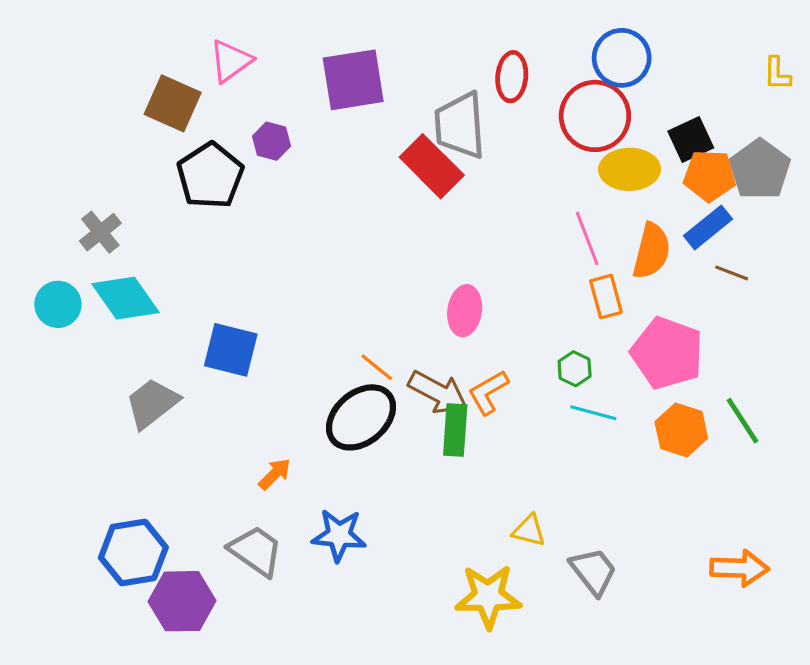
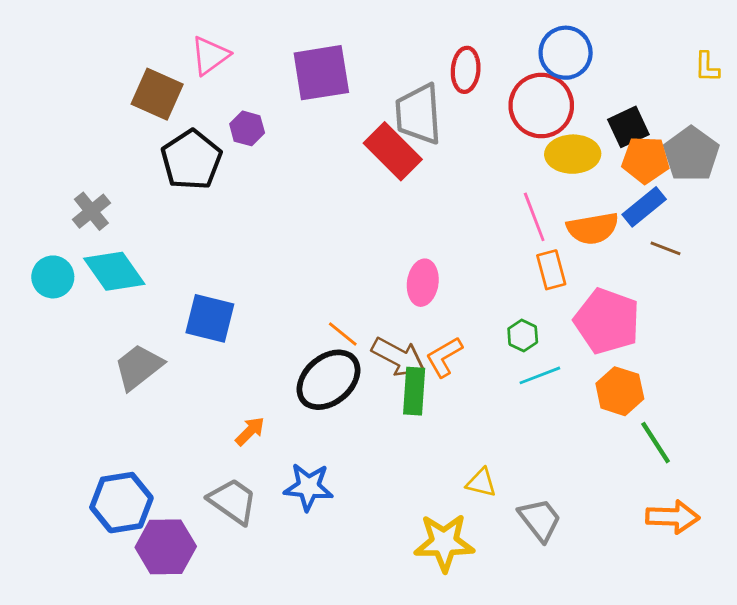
orange semicircle: (651, 251) -> (593, 228), turned 66
cyan line: (593, 413) -> (540, 375), turned -36
green line: (743, 421) -> (656, 443), moved

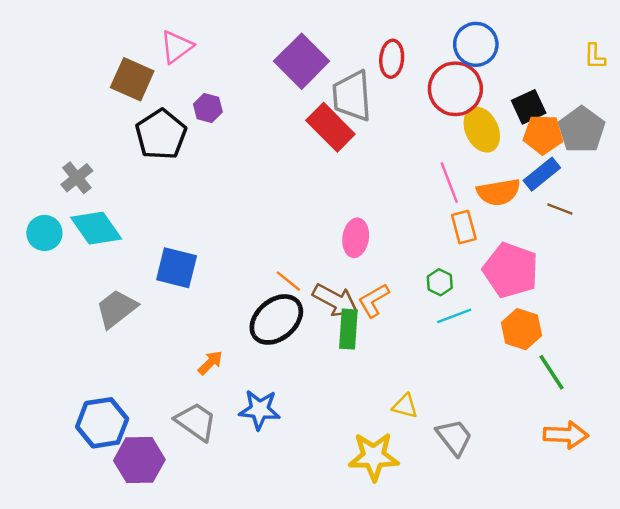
purple square: (321, 73) -> (302, 61), moved, turned -36
yellow ellipse: (573, 154) -> (482, 130), turned 66

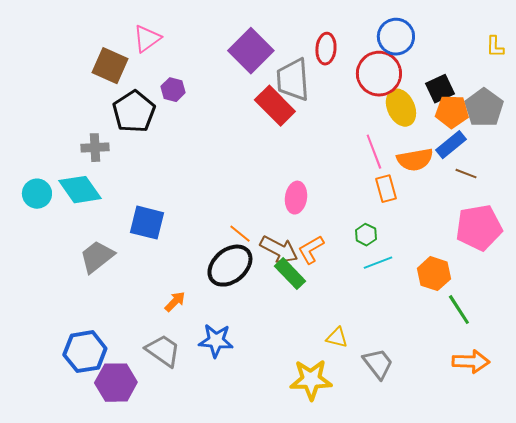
gray cross: (77, 178) -> (95, 148), moved, turned 36
pink pentagon: (511, 270) -> (479, 228), moved, turned -30
green rectangle: (348, 329) -> (290, 274), turned -48

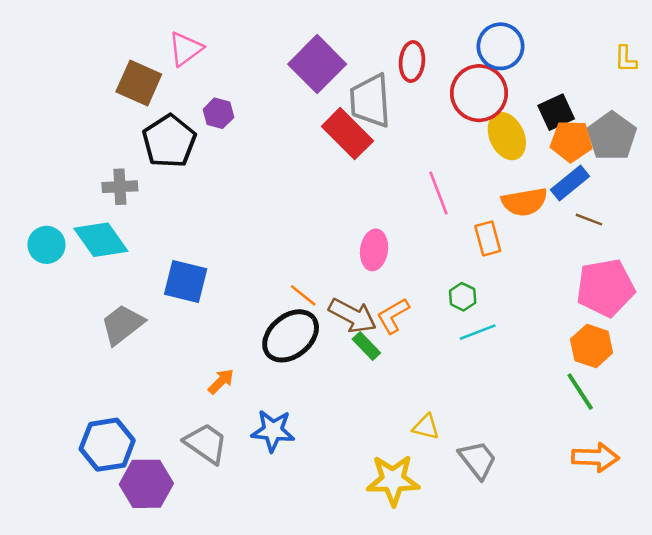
pink line: (374, 152) -> (439, 193), moved
green rectangle: (290, 274) -> (366, 346), size x0.7
orange hexagon: (434, 274) -> (592, 346), moved

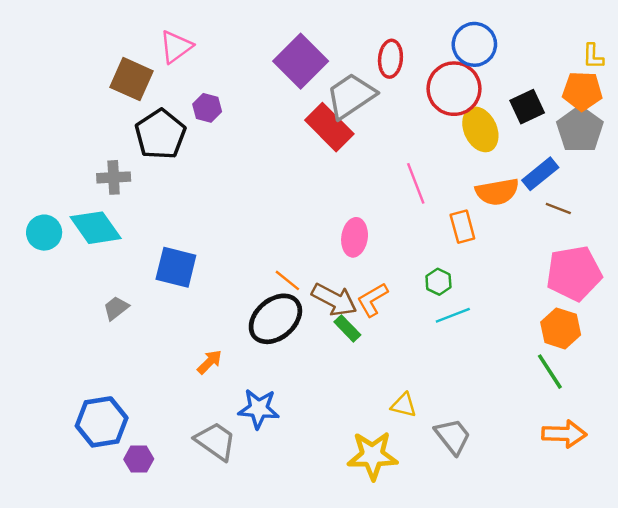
gray trapezoid: (370, 101) -> (351, 96), turned 60
orange pentagon: (571, 141) -> (582, 91), moved
gray trapezoid: (122, 325) -> (116, 308), size x0.6
gray trapezoid: (206, 443) -> (215, 441), moved
purple hexagon: (146, 484) -> (139, 459), size x0.6

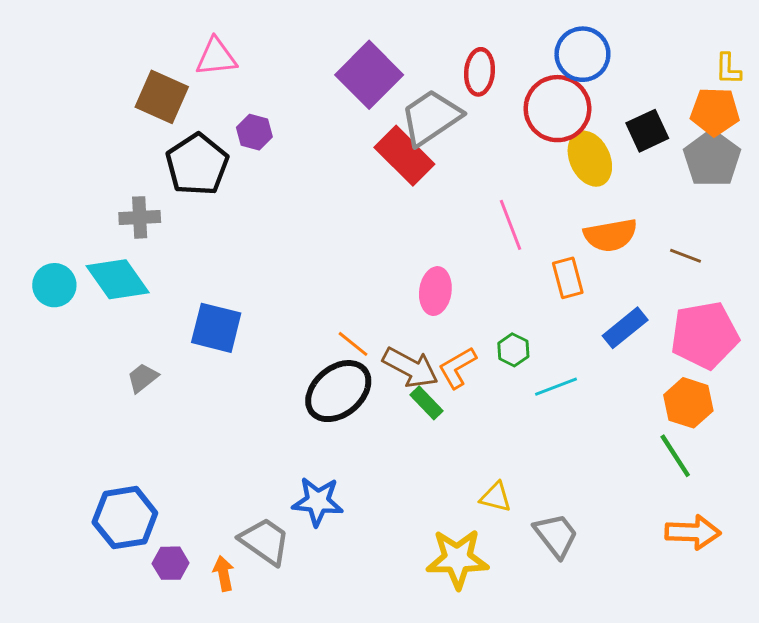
pink triangle: (176, 47) -> (216, 57), turned 30
blue rectangle: (540, 174) -> (625, 328), moved
green hexagon: (438, 282) -> (513, 350), moved
orange arrow: (209, 362) -> (224, 573), moved, turned -56

